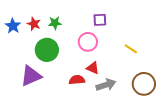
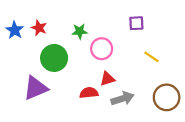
purple square: (100, 20) -> (136, 23), moved
green star: (55, 23) -> (80, 31), moved
red triangle: (93, 68) -> (107, 79), turned -40

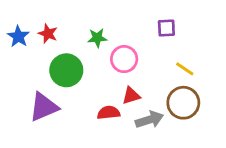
brown circle: (167, 97) -> (183, 103), moved

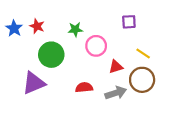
red triangle: (131, 96) -> (116, 67), moved

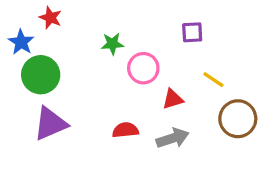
red star: (37, 26) -> (50, 18), moved
green circle: (51, 55) -> (41, 75), moved
brown circle: (142, 80) -> (238, 119), moved

